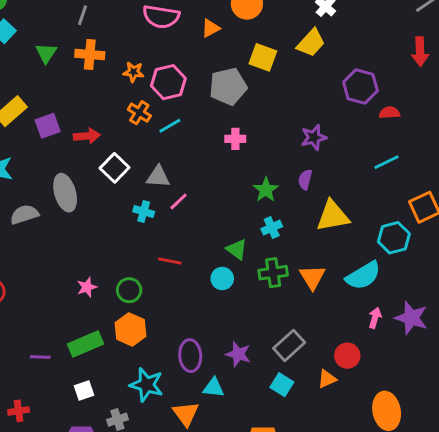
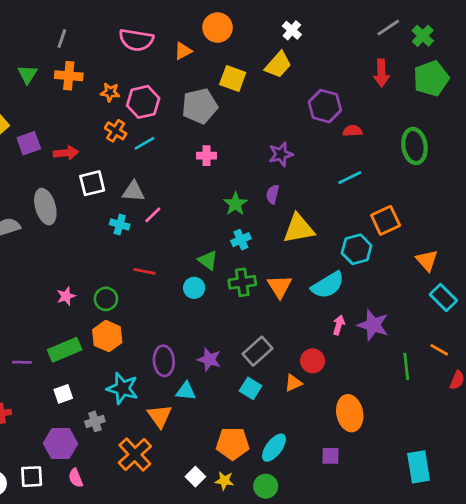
white square: (115, 168) -> (92, 183), turned 32

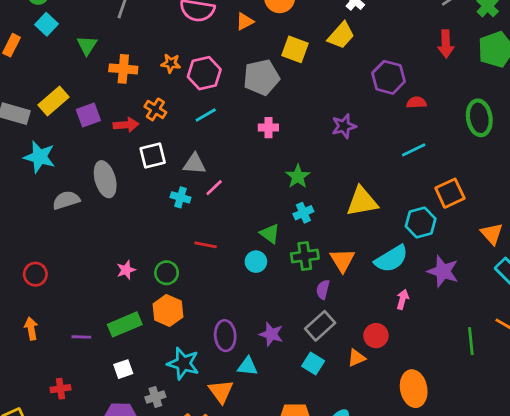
orange cross: (69, 76) -> (123, 69), moved
orange cross: (116, 131) -> (155, 109), moved
purple semicircle: (273, 194) -> (323, 290), moved
purple star: (373, 325) -> (443, 271), moved

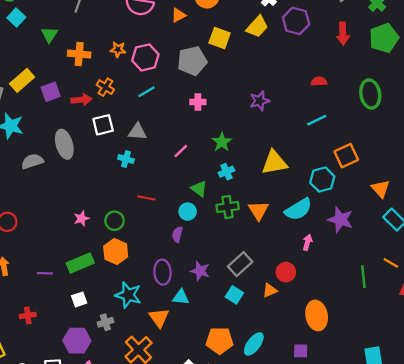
purple hexagon: (389, 77) -> (296, 21), moved
pink line: (214, 188) -> (181, 151), moved
purple semicircle: (323, 290) -> (177, 234), moved

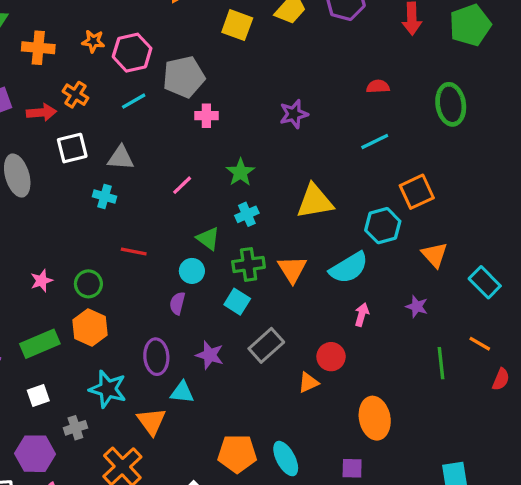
gray pentagon: (192, 61) -> (184, 77), moved
orange triangle: (381, 189) -> (435, 255), moved
purple star: (341, 220) -> (417, 307), moved, size x0.6
cyan square: (234, 295) -> (237, 302), moved
cyan ellipse: (254, 344) -> (286, 459), turned -65

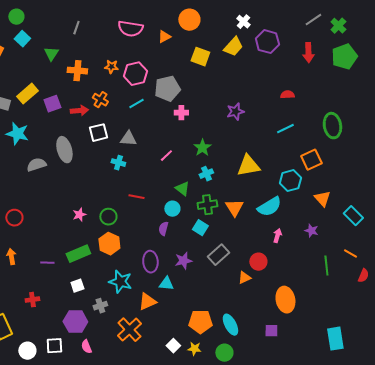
green ellipse: (451, 104) -> (332, 126), moved
purple star: (210, 355) -> (183, 261), turned -30
orange triangle: (151, 421) -> (147, 302), turned 42

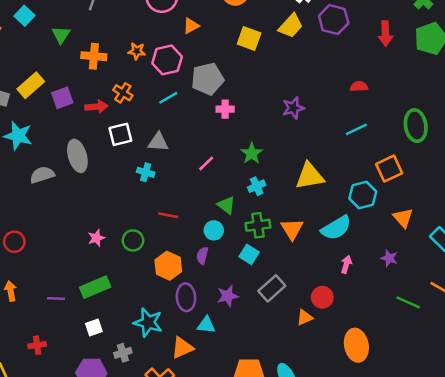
orange triangle: (164, 37) -> (191, 26), moved
orange hexagon: (109, 244) -> (168, 266), moved
green line: (326, 266) -> (408, 302), turned -60

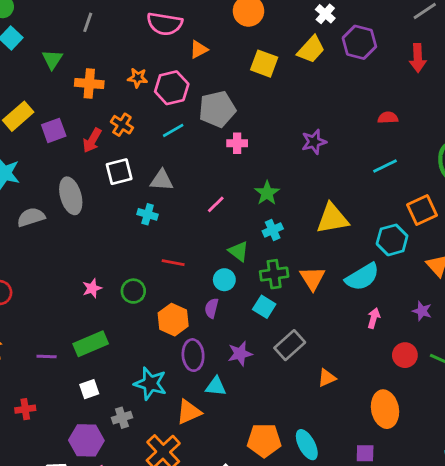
red arrow: (96, 107) -> (92, 140), turned 125
red circle: (322, 297) -> (405, 355), moved

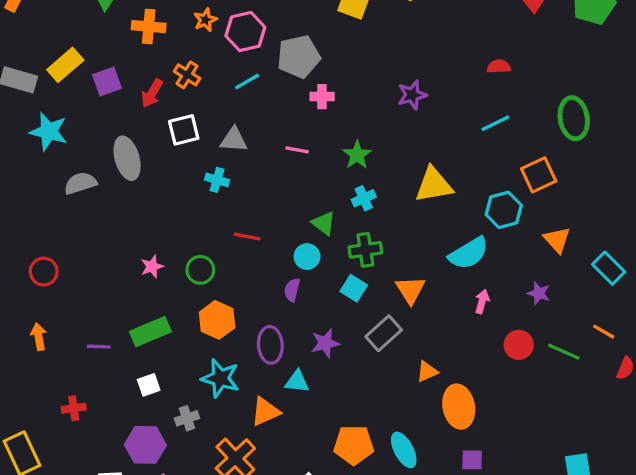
orange star: (138, 78) -> (205, 20), turned -30
pink line: (216, 204) -> (297, 150), moved, turned 54
orange triangle: (312, 278) -> (410, 290), moved
orange hexagon: (173, 320) -> (217, 320), moved
orange ellipse: (385, 409) -> (459, 407), moved

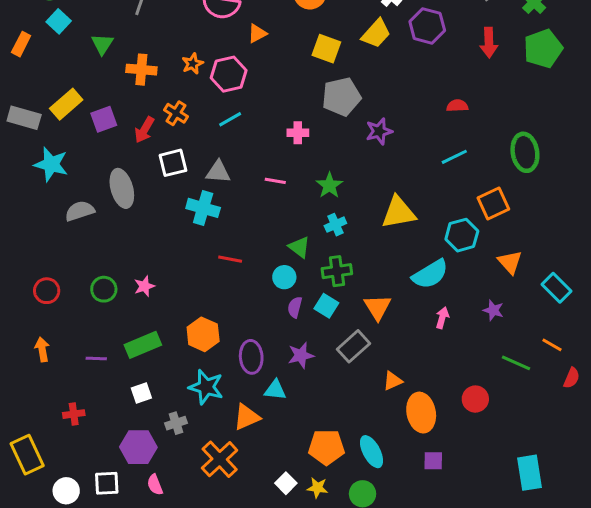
gray pentagon: (299, 57) -> (341, 97), moved
cyan cross: (217, 180) -> (203, 208), size x1.5
green circle: (200, 270) -> (104, 289), moved
purple semicircle: (292, 290) -> (295, 307), moved
red circle: (519, 345) -> (475, 399), moved

